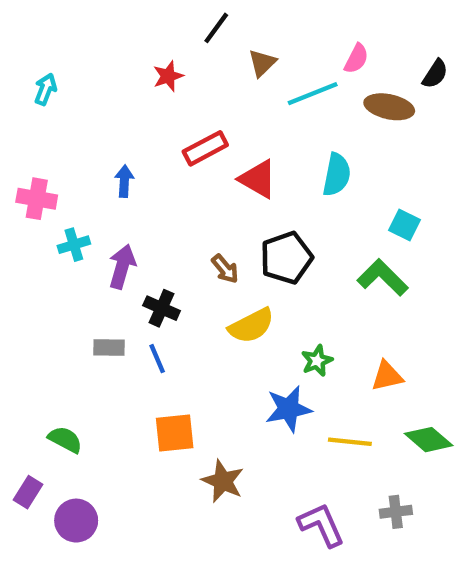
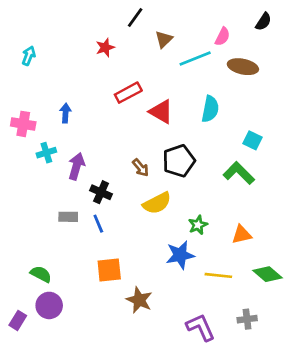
black semicircle: (435, 74) -> (263, 22), moved
blue arrow: (124, 181) -> (66, 113), moved
purple rectangle: (28, 492) -> (18, 320), moved
purple circle: (76, 521) -> (49, 305), moved

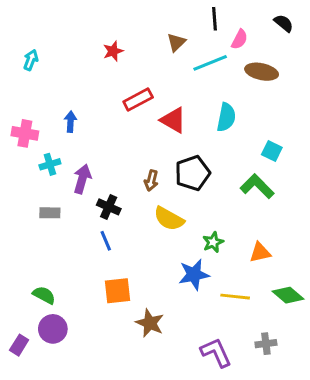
black line: (135, 18) -> (215, 19), moved, turned -40
black semicircle: (263, 22) -> (284, 23), turned -84
brown arrow: (141, 168) -> (151, 180), turned 54
yellow semicircle: (157, 203) -> (169, 219), turned 56
gray rectangle: (68, 217) -> (50, 213), moved

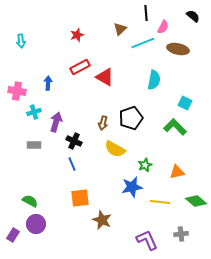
cyan arrow: (31, 60) -> (21, 41), turned 152
red rectangle: (138, 100) -> (80, 67), moved
red triangle: (173, 120) -> (105, 77), moved

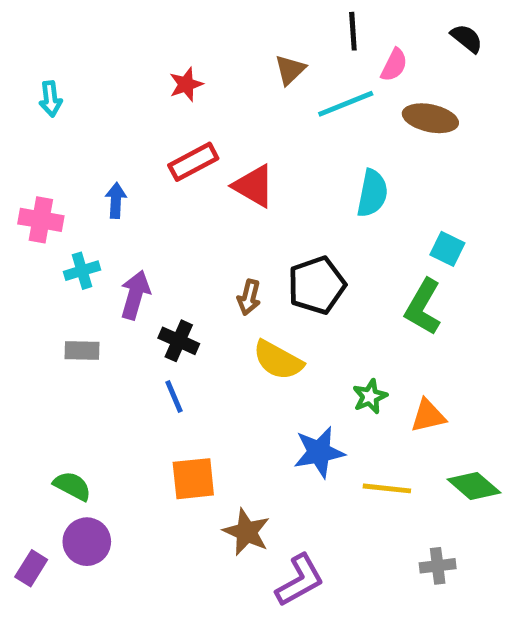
green L-shape: (175, 127) -> (423, 307), turned -105
green star: (145, 165) -> (370, 396), moved
purple L-shape: (147, 240) -> (300, 580), moved, turned 85

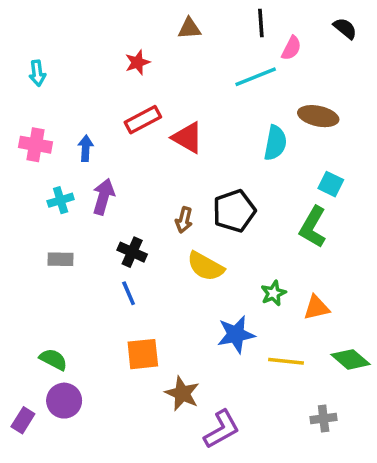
brown triangle: (290, 70) -> (189, 28), moved, turned 40
brown ellipse: (430, 118) -> (318, 116), moved
pink cross: (41, 220) -> (35, 145), moved
purple arrow: (135, 295) -> (103, 197), moved

